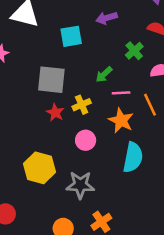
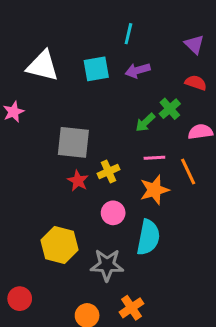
cyan square: (71, 36) -> (96, 69), moved
green arrow: (104, 74) -> (145, 123), moved
orange star: (121, 120) -> (154, 190), turned 30
cyan semicircle: (133, 157) -> (148, 237), moved

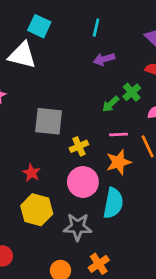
cyan square: (96, 69) -> (39, 26), moved, turned 35
red star: (78, 181) -> (31, 173), moved
pink circle: (113, 213) -> (83, 182), size x1.5

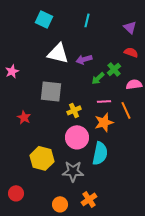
white triangle: (22, 55) -> (58, 53), moved
purple arrow: (104, 59) -> (84, 59), moved
red star: (31, 173) -> (24, 117), moved

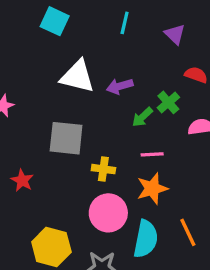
purple triangle: (130, 27) -> (175, 34), moved
yellow cross: (74, 110) -> (103, 169), turned 32
orange line: (126, 110) -> (188, 232), moved

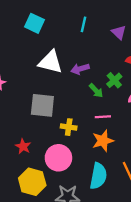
green arrow: (142, 117) -> (96, 91), turned -91
red star: (22, 180) -> (23, 146), moved
pink circle: (108, 213) -> (58, 158), moved

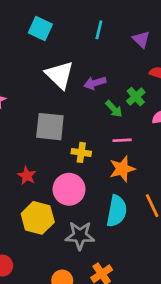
white triangle: (50, 62) -> (59, 75), turned 30

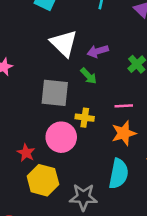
green arrow: (114, 109) -> (89, 76), moved
red star: (27, 176) -> (26, 153), moved
pink circle: (69, 189) -> (61, 137), moved

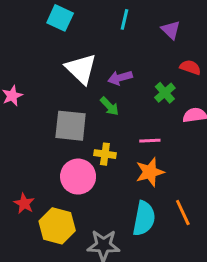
red star: (26, 153) -> (24, 203), moved

